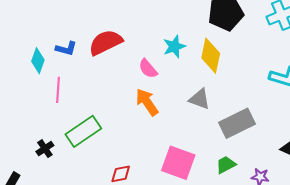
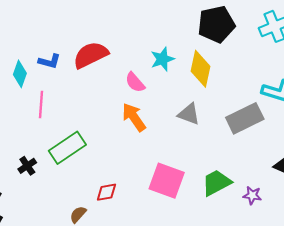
gray rectangle: (237, 123) -> (245, 118), moved
green trapezoid: (226, 165) -> (216, 183), size x1.4

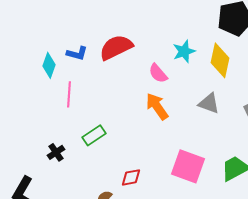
green rectangle: (67, 148) -> (94, 135), size x0.7

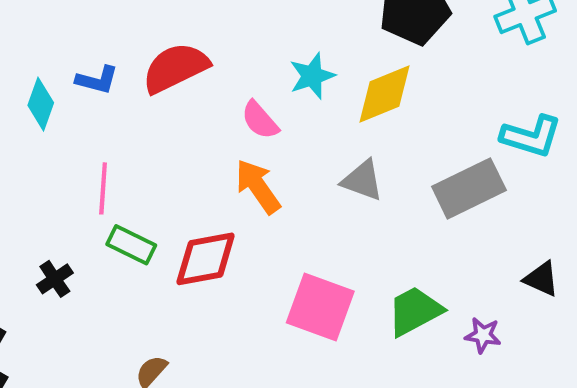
yellow diamond: (220, 60) -> (384, 94), turned 56
pink line: (69, 94) -> (103, 188), moved
green rectangle: (94, 135) -> (131, 245), turned 60
red diamond: (131, 177) -> (206, 259), moved, size x1.6

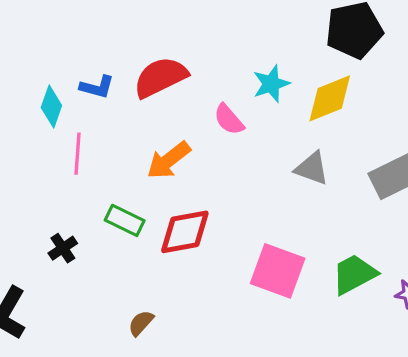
orange arrow: (258, 186) -> (169, 160), moved, turned -93
pink line: (103, 188) -> (77, 154), moved

